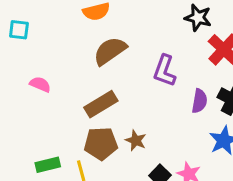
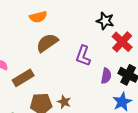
brown rectangle: (101, 104) -> (23, 78), moved

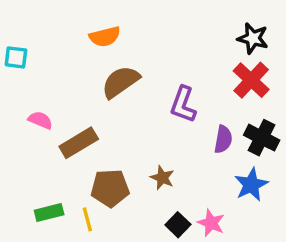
black star: (105, 21) -> (253, 38), moved
brown star: (64, 102) -> (162, 178), moved

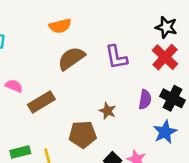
purple L-shape: (183, 105) -> (116, 57), moved, turned -30
brown star: (162, 178) -> (108, 111), moved
brown pentagon: (110, 188) -> (83, 135), moved

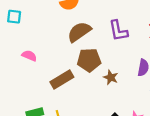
brown rectangle: (41, 102) -> (62, 80), moved
brown pentagon: (83, 135) -> (89, 60), moved

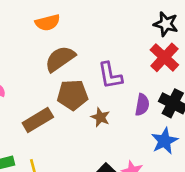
purple L-shape: (118, 31) -> (110, 75), moved

